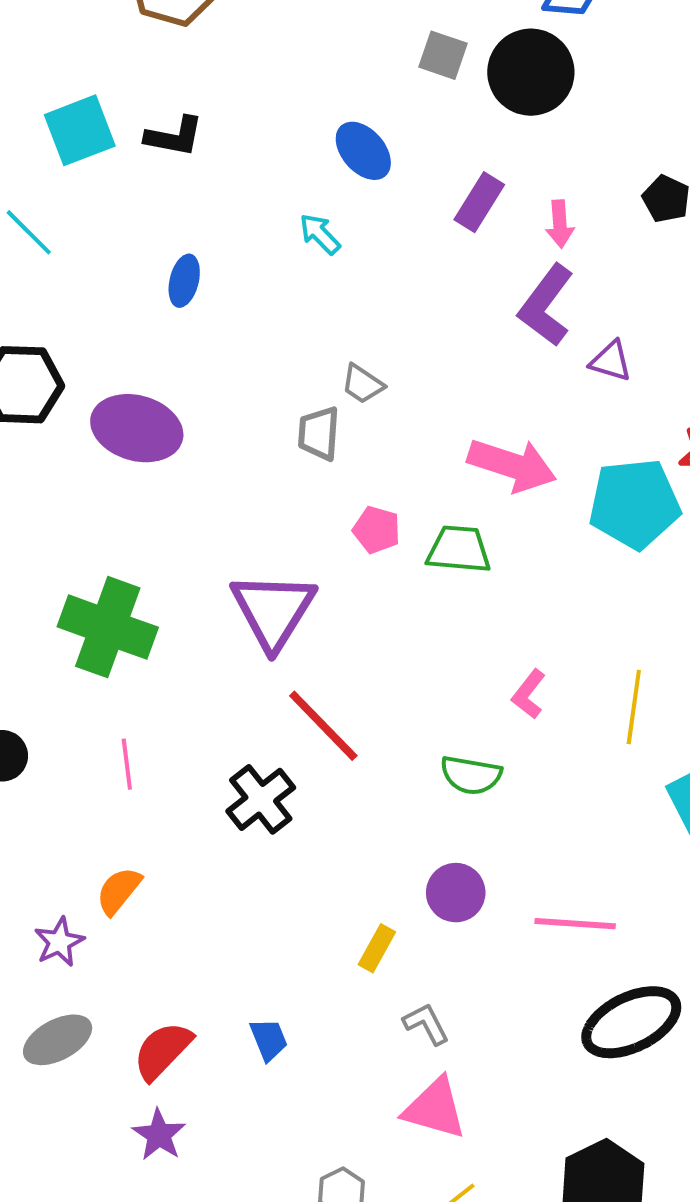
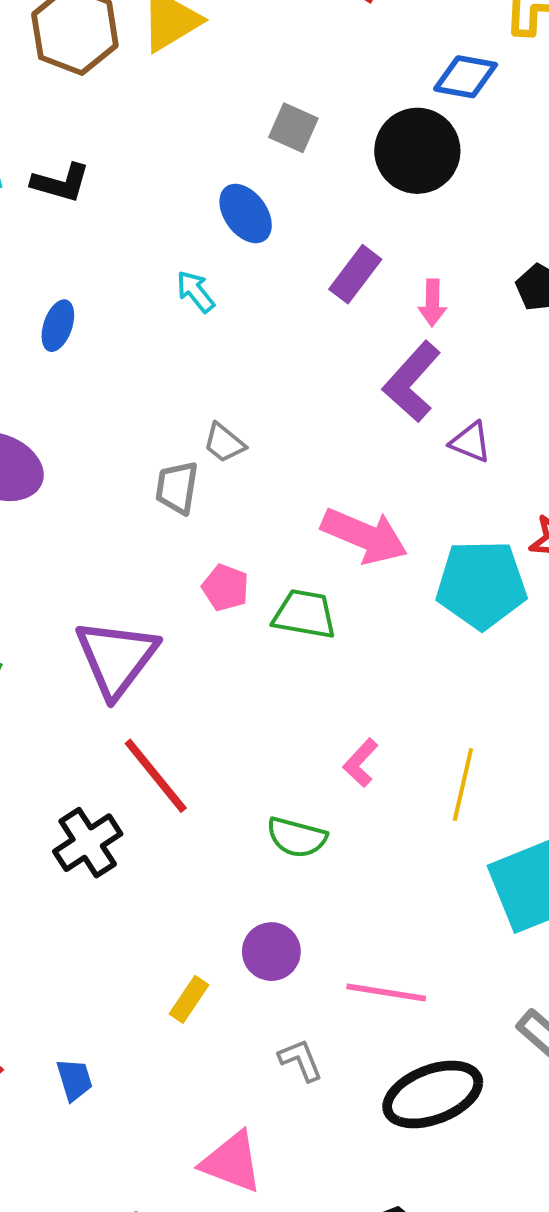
gray square: (443, 55) -> (293, 128), moved
gray L-shape: (426, 1024) -> (301, 1060), moved

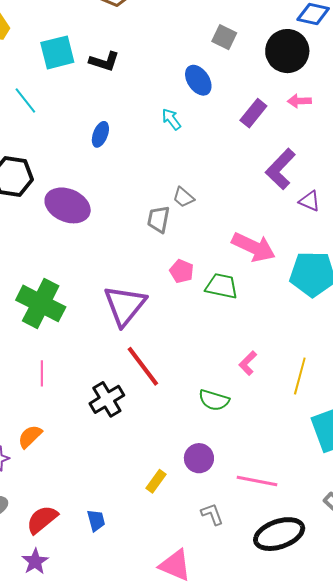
pink arrow: (432, 303) -> (299, 101), moved, turned 85

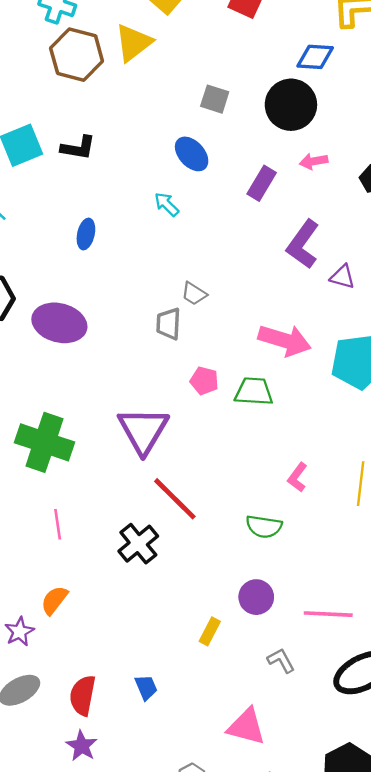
red semicircle: (42, 519) -> (83, 695), turned -32

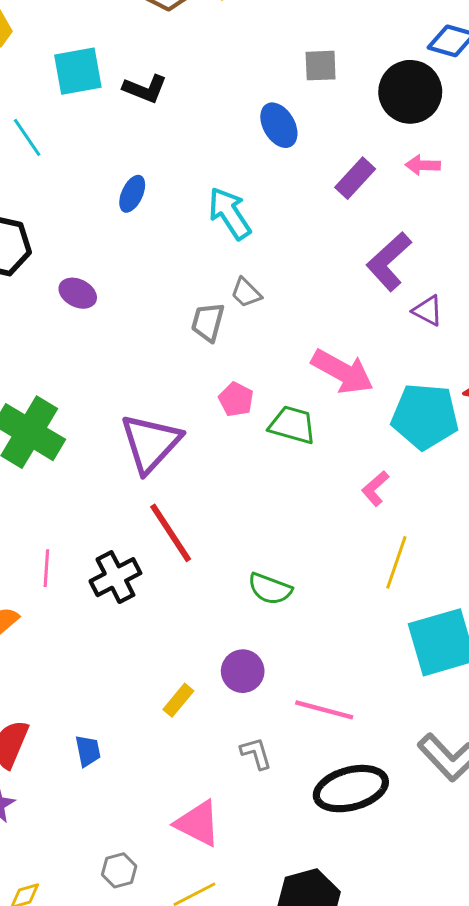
gray square: (215, 99) -> (321, 66), turned -32
cyan arrow: (167, 204) -> (230, 213), moved, size x1.6
purple ellipse: (59, 323) -> (78, 293), size x0.6
pink L-shape: (297, 477) -> (375, 488), moved
pink line: (58, 524) -> (46, 568), moved

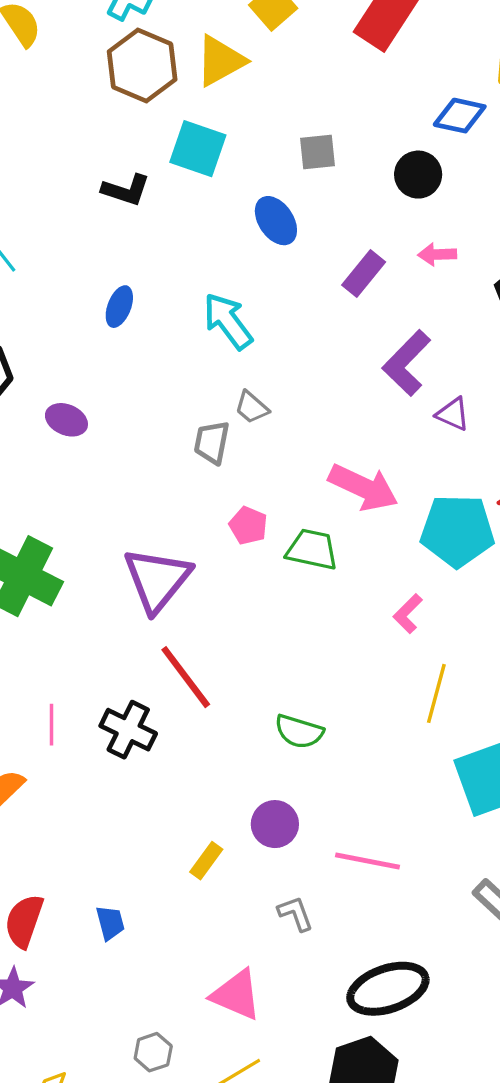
cyan square: (78, 71) -> (198, 149), moved, turned 33
black circle: (410, 92) -> (418, 175), size x0.7
black cross: (115, 577) -> (128, 730), turned -33
black ellipse: (351, 789) -> (388, 989), moved

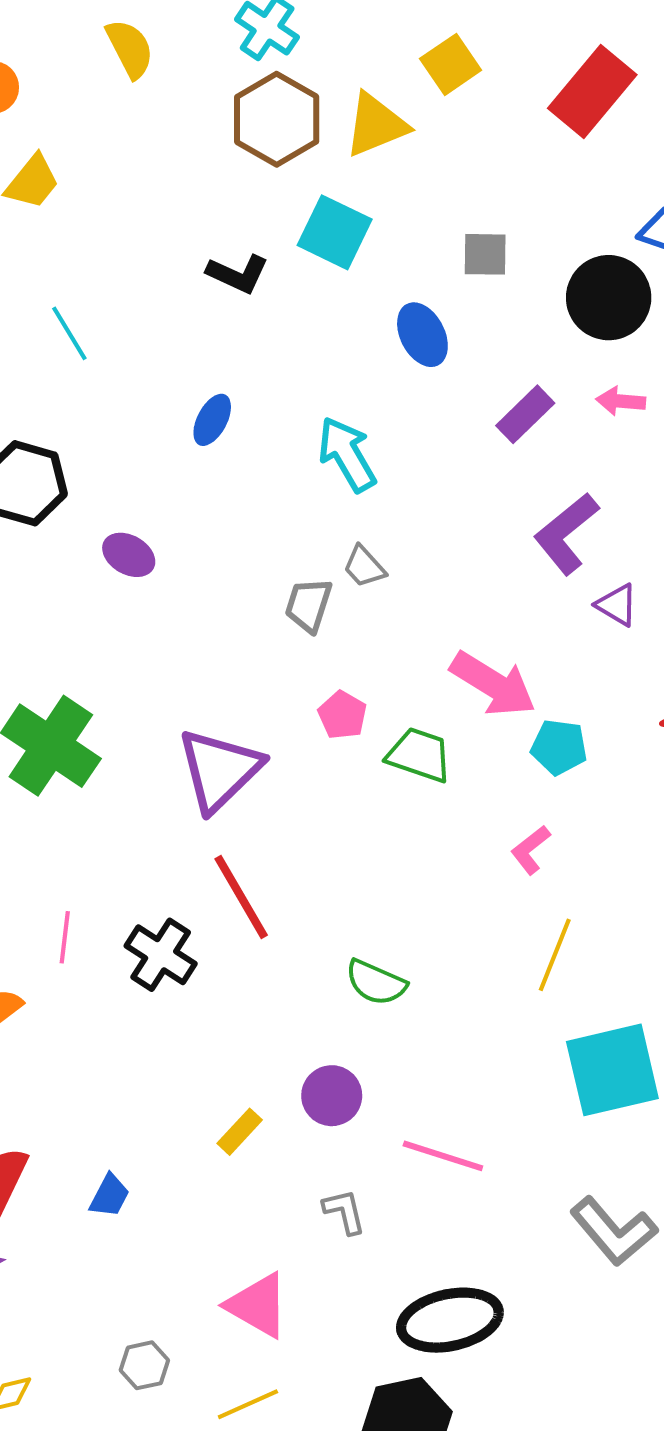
black circle: (418, 175) -> (609, 298), size x1.4
cyan pentagon: (457, 531) -> (559, 747), moved, size x0.6
blue trapezoid: (110, 923) -> (109, 1196), turned 36

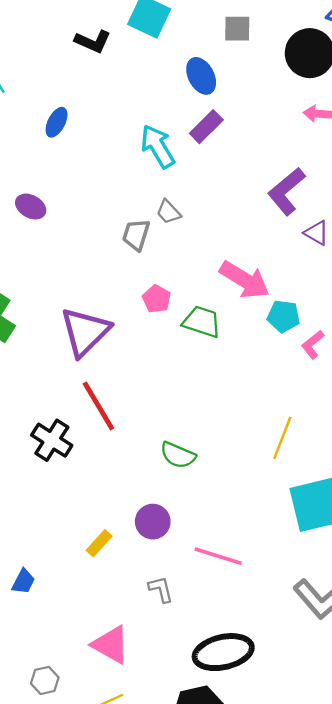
purple rectangle: (525, 414) -> (206, 127), moved
blue ellipse: (212, 420) -> (57, 122), moved
pink L-shape: (530, 850) -> (313, 345), moved

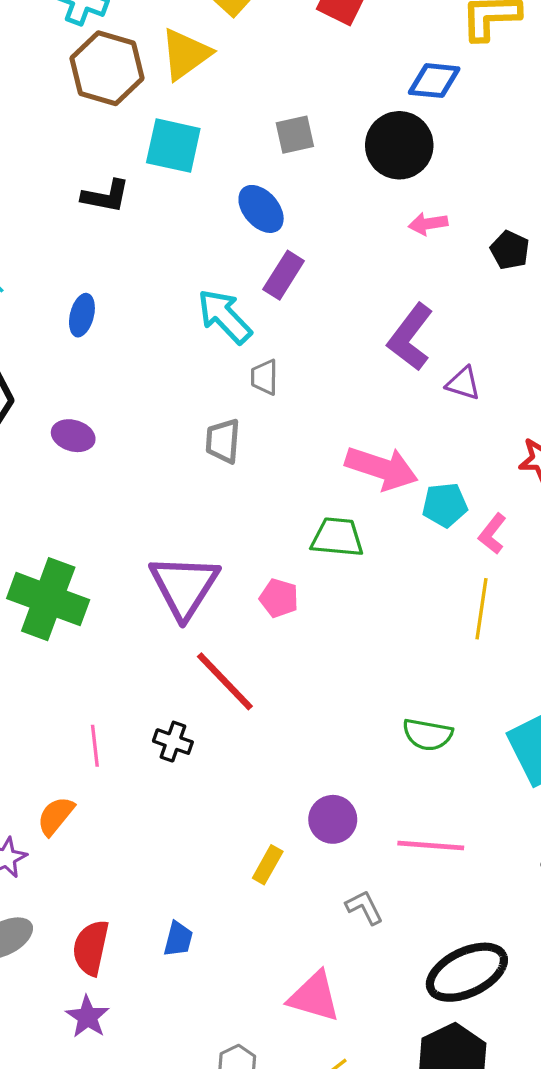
gray trapezoid: (168, 212) -> (264, 377), moved, turned 56
pink pentagon: (157, 299) -> (279, 598), moved
yellow line: (282, 438) -> (482, 609), moved
black cross: (52, 440) -> (173, 742), size x0.7
green semicircle: (178, 455) -> (428, 735), moved

